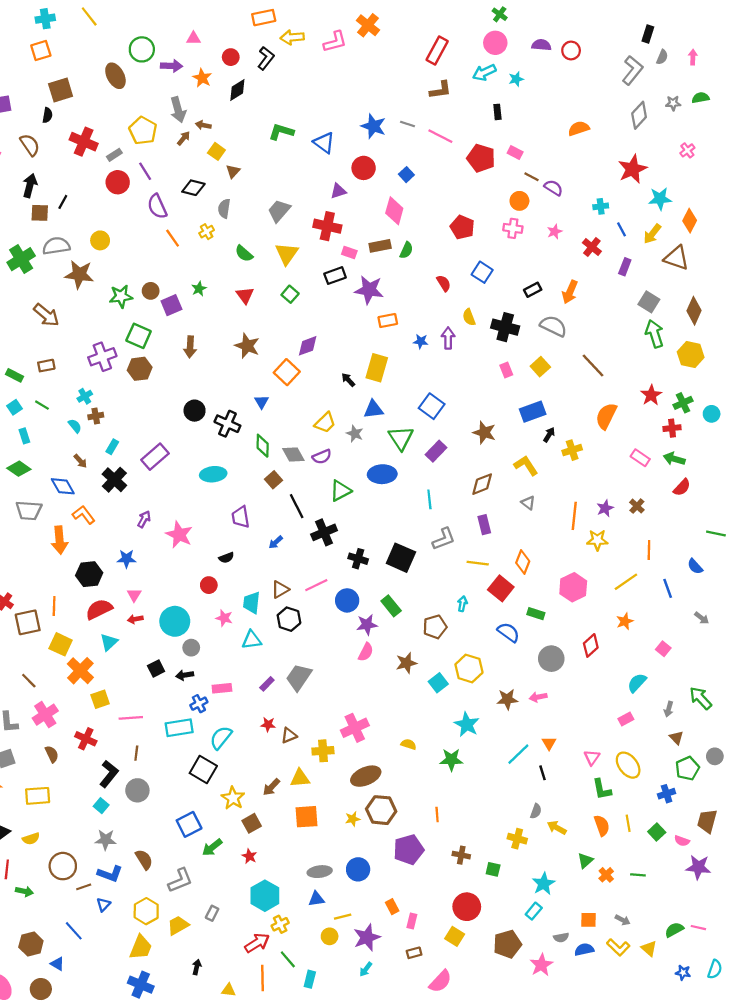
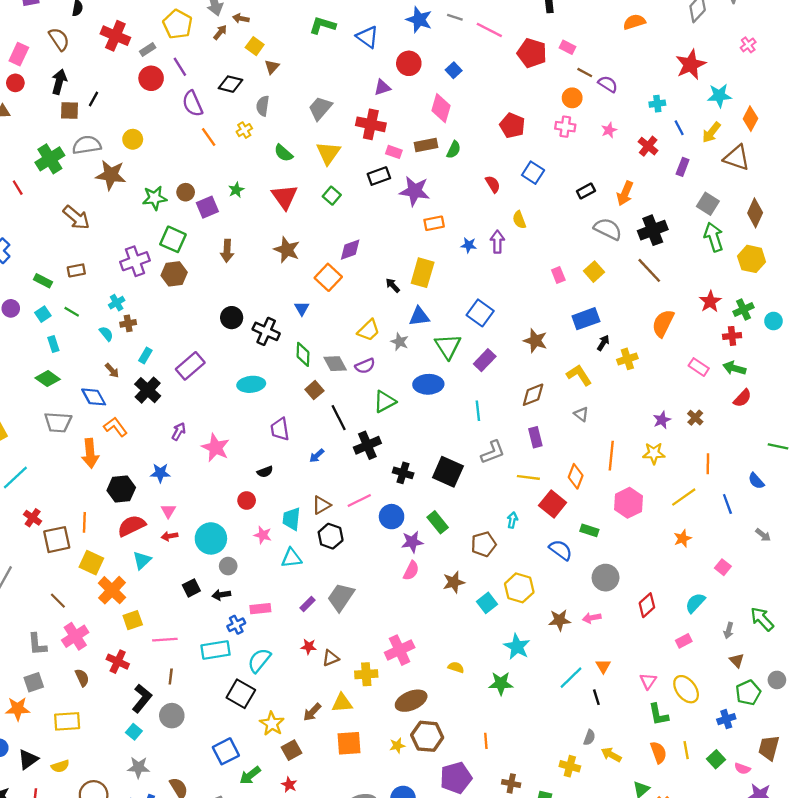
red triangle: (245, 295) -> (285, 197), size x1.4
black cross: (505, 327) -> (653, 230), moved, turned -36
orange line: (574, 516) -> (611, 456), moved
red diamond: (591, 645) -> (647, 605), moved

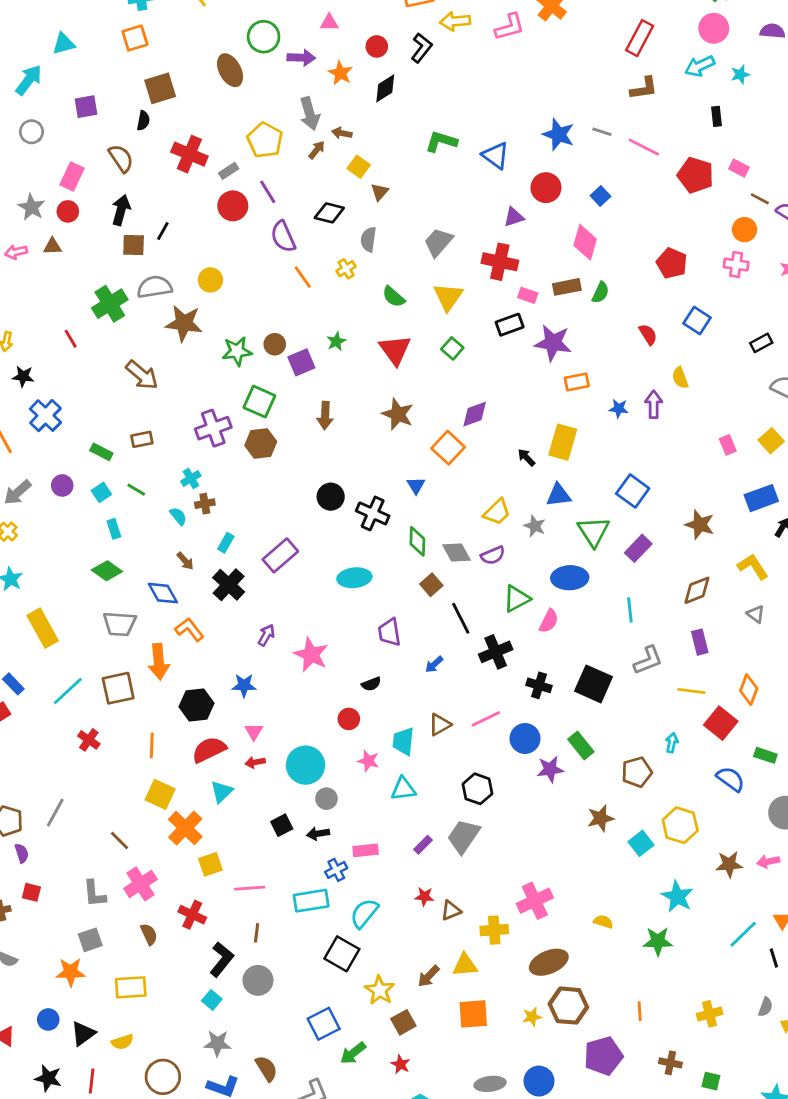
black hexagon: (331, 536) -> (477, 789), moved
brown square: (57, 540) -> (118, 688), moved
pink semicircle: (411, 571) -> (549, 621), moved
yellow cross: (570, 766) -> (710, 1014), moved, turned -30

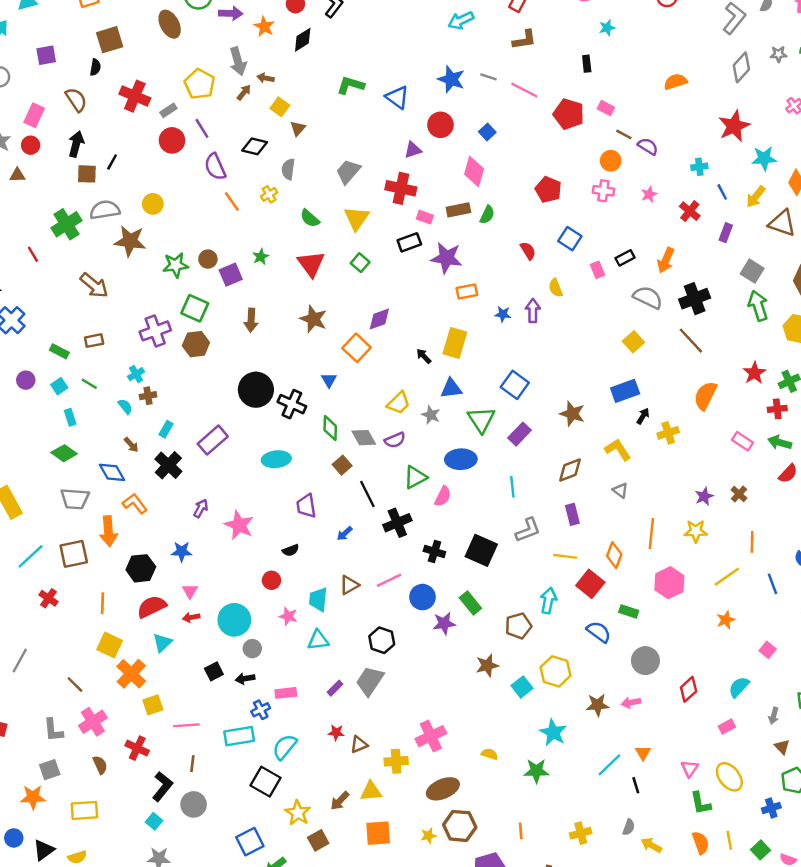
cyan arrow: (700, 66) -> (461, 21), moved
pink rectangle: (728, 445) -> (597, 270), moved
black circle: (331, 497) -> (256, 390), size x1.5
cyan arrow: (672, 743) -> (548, 601), size x1.5

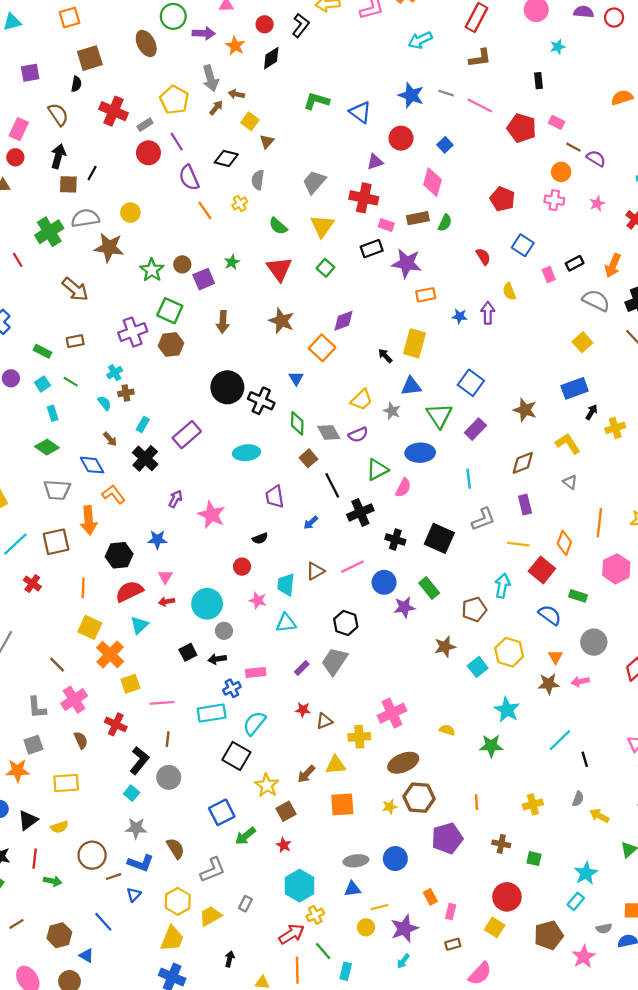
green star: (176, 265) -> (152, 270), turned -30
orange triangle: (643, 753) -> (555, 657), moved

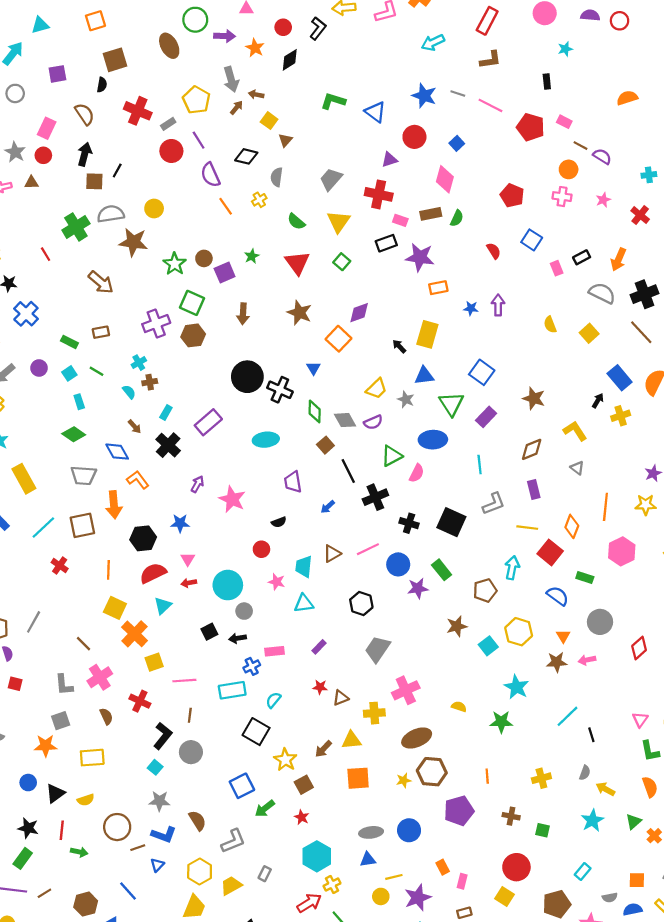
yellow semicircle: (509, 291) -> (550, 325), moved
blue rectangle: (575, 388) -> (620, 378), moved, turned 70
gray trapezoid: (334, 661) -> (378, 649), moved
cyan semicircle: (254, 723) -> (273, 700), size x0.7
cyan star: (586, 873) -> (592, 820), moved

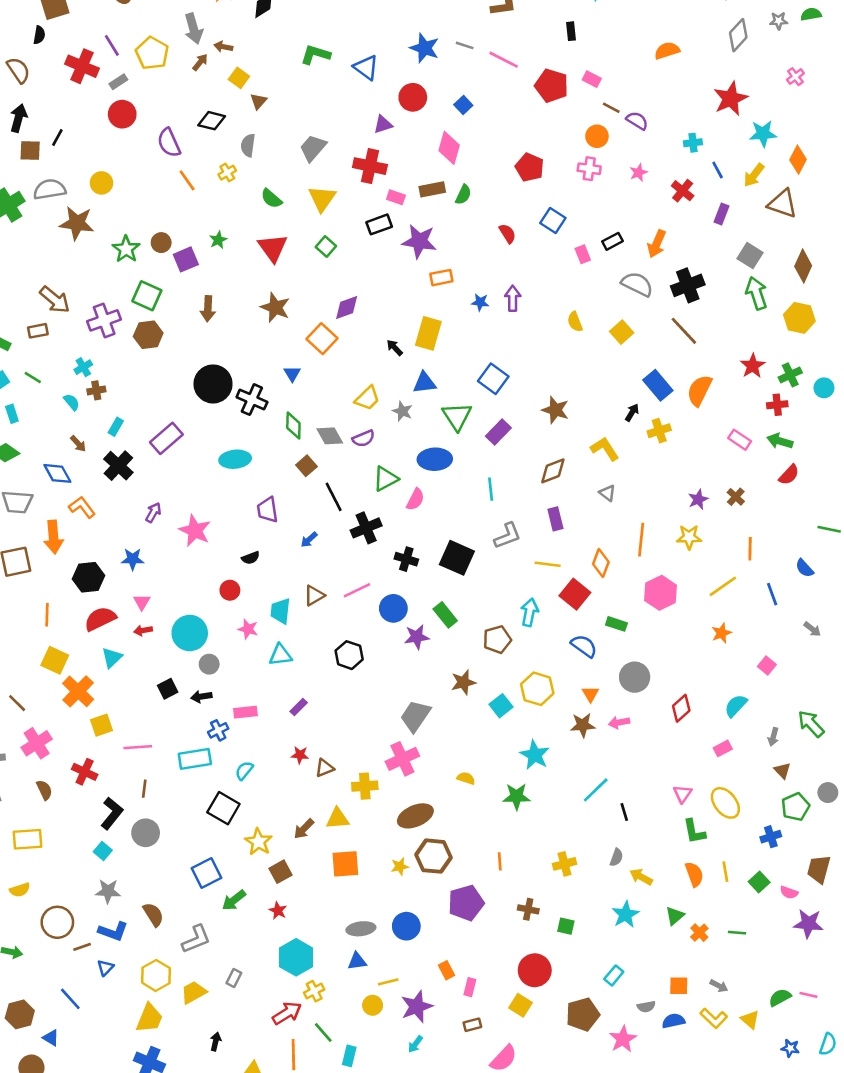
purple line: (199, 140) -> (112, 45), moved
brown arrow: (101, 282) -> (55, 300), moved
gray trapezoid: (378, 649) -> (415, 716), moved

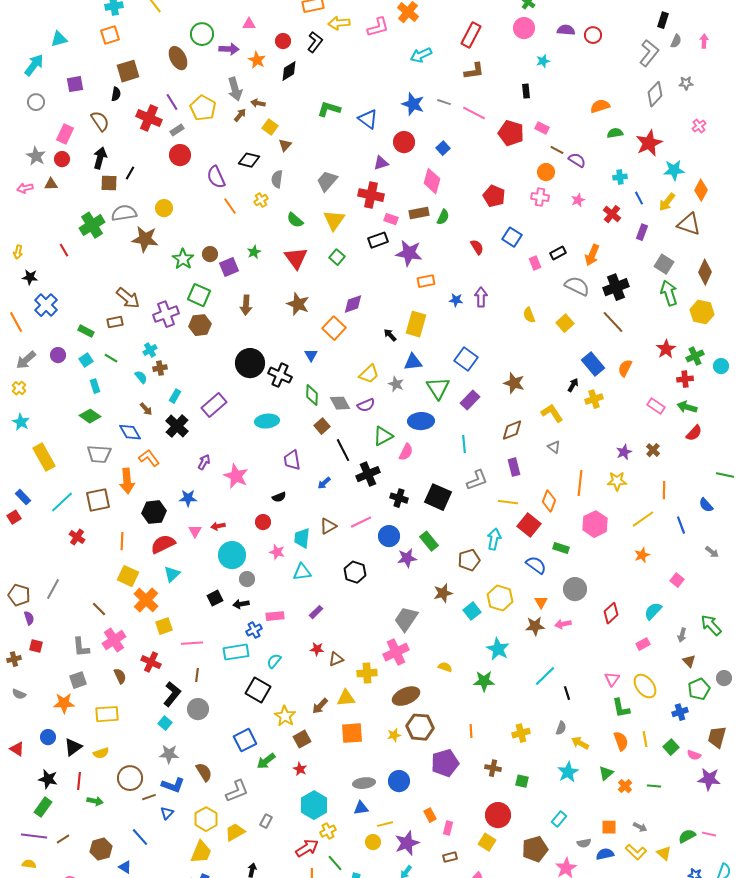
green semicircle: (811, 14) -> (615, 133), moved
orange semicircle: (699, 390) -> (625, 368), size x0.7
red arrow: (143, 630) -> (218, 526), moved

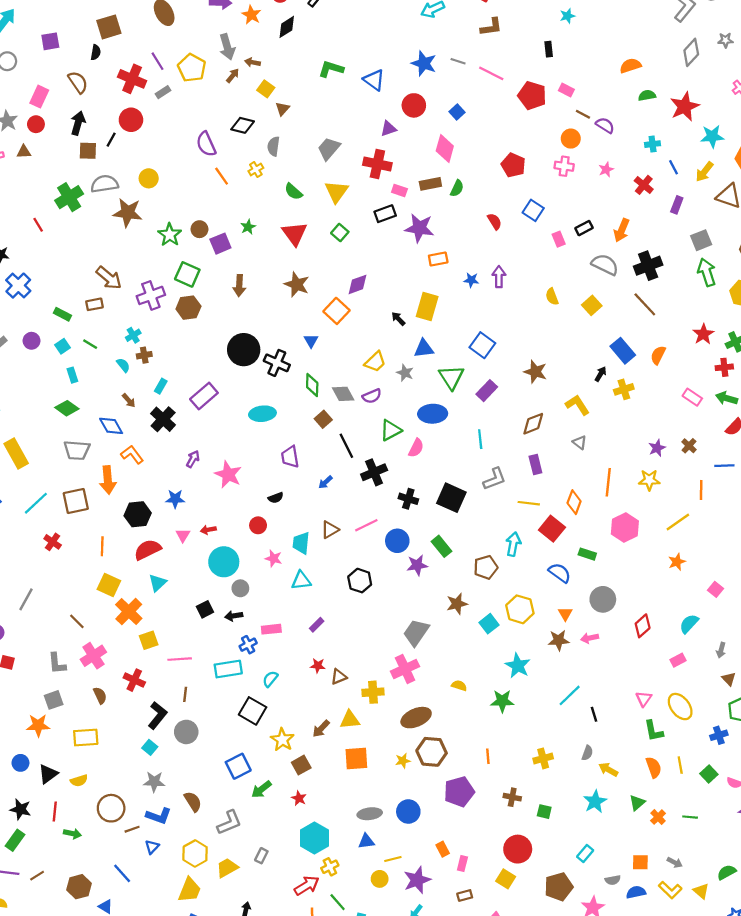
red circle: (180, 155) -> (131, 120), moved
gray square: (664, 264) -> (701, 240), turned 36
blue line: (681, 525) -> (724, 466), moved, turned -72

